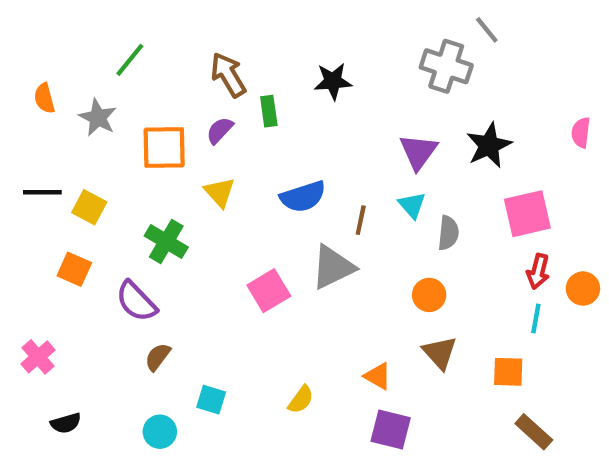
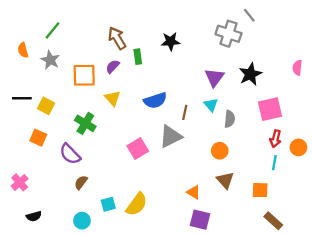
green line: (130, 60) -> (52, 30), moved
cyan square: (211, 400) -> (108, 204), turned -32
yellow semicircle: (301, 400) -> (137, 204), moved, size x1.6

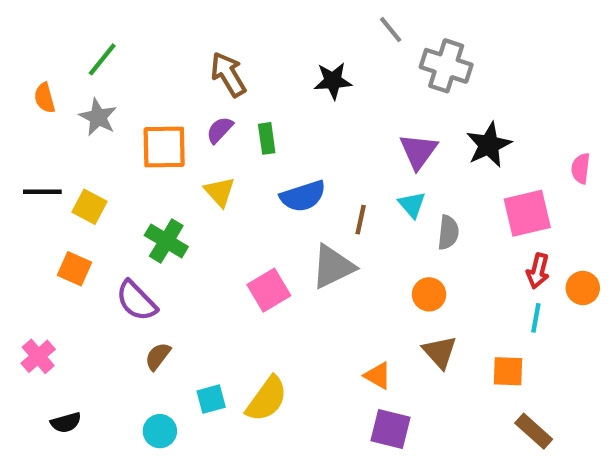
gray line: (249, 15) -> (391, 30), moved
green rectangle: (138, 57) -> (267, 138), moved
pink semicircle: (297, 68) -> (581, 168), moved

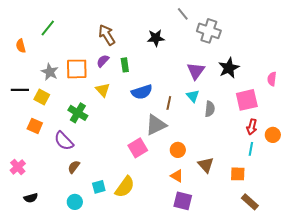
gray star: (98, 117) -> (50, 72), moved
pink square: (269, 290) -> (138, 148), moved
orange circle: (429, 294) -> (178, 150), moved

